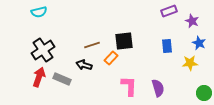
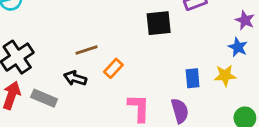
purple star: (192, 21) -> (245, 20), moved
black square: (124, 41) -> (159, 23), moved
blue rectangle: (167, 46) -> (193, 78), moved

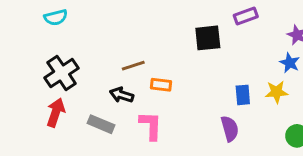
orange rectangle: (113, 68) -> (161, 85), turned 54
gray rectangle: (44, 98) -> (101, 124), moved
pink L-shape: (139, 108) -> (151, 126), moved

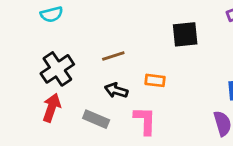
black square: (208, 38) -> (185, 34), moved
brown line: (133, 66) -> (113, 56), moved

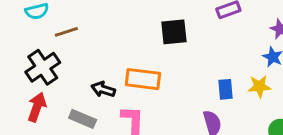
brown line: (113, 56) -> (66, 32), moved
orange rectangle: (155, 80) -> (143, 79), size x1.6

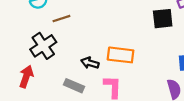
black square: (174, 32) -> (163, 19), moved
red arrow: (37, 107) -> (26, 77), moved

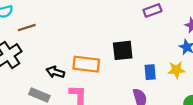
black square: (163, 19) -> (123, 50), moved

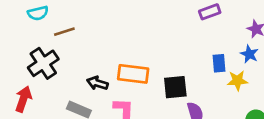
black square: (123, 50) -> (175, 87), moved
blue rectangle: (150, 72) -> (219, 63), moved

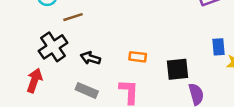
orange rectangle: (133, 74) -> (138, 57), size x0.6
black arrow: (97, 83) -> (90, 58), moved

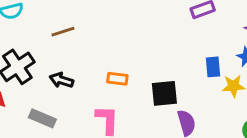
brown line: (73, 17) -> (63, 32), moved
gray rectangle: (87, 90) -> (42, 118), moved

